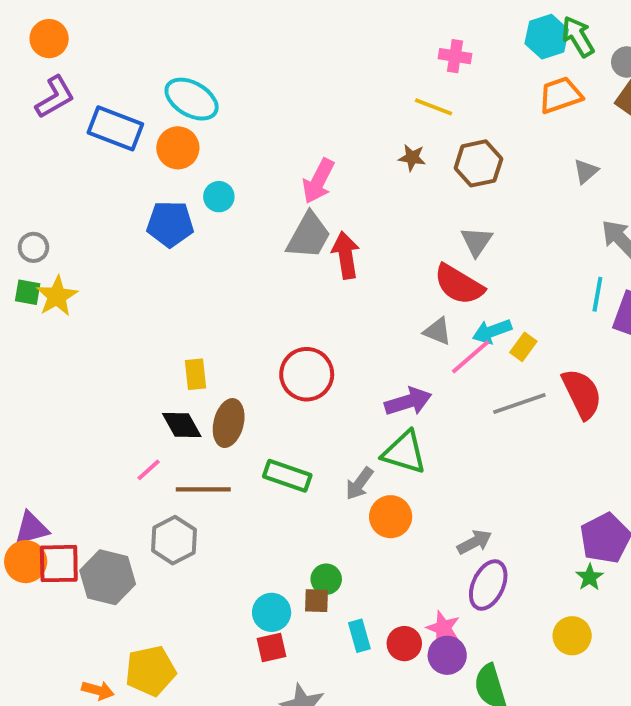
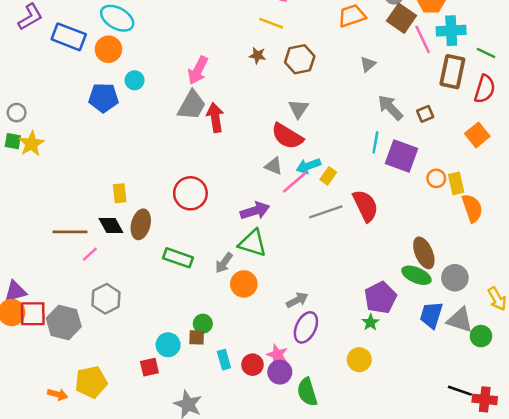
brown line: (203, 489) -> (70, 232), moved
red square: (272, 647) -> (149, 367), moved

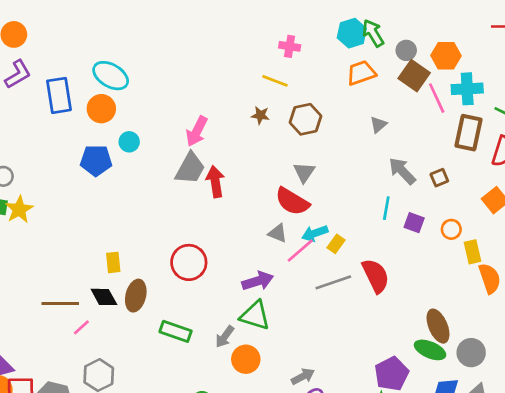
blue rectangle: (69, 37) -> (59, 95), turned 60
purple square: (402, 156) -> (414, 223), size x0.6
orange circle: (436, 178) -> (451, 229), moved

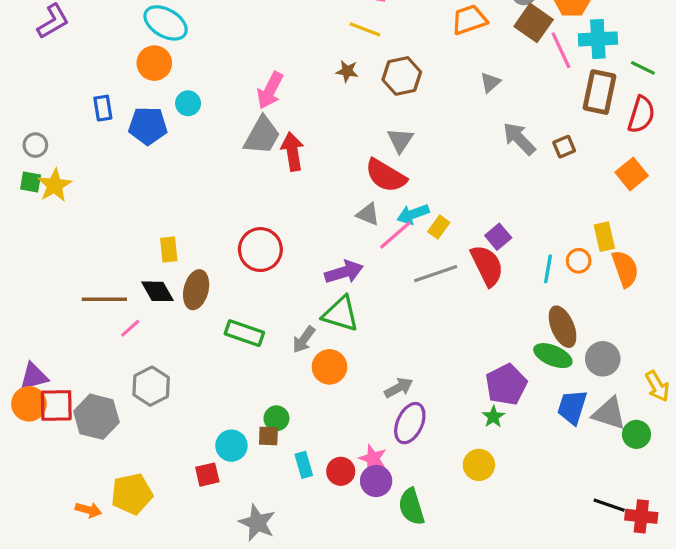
blue rectangle: (59, 95) -> (103, 108), moved, size x0.6
cyan line: (386, 208) -> (548, 269), moved
purple square: (414, 223) -> (498, 237), moved, turned 30
orange circle: (451, 229) -> (579, 261), moved

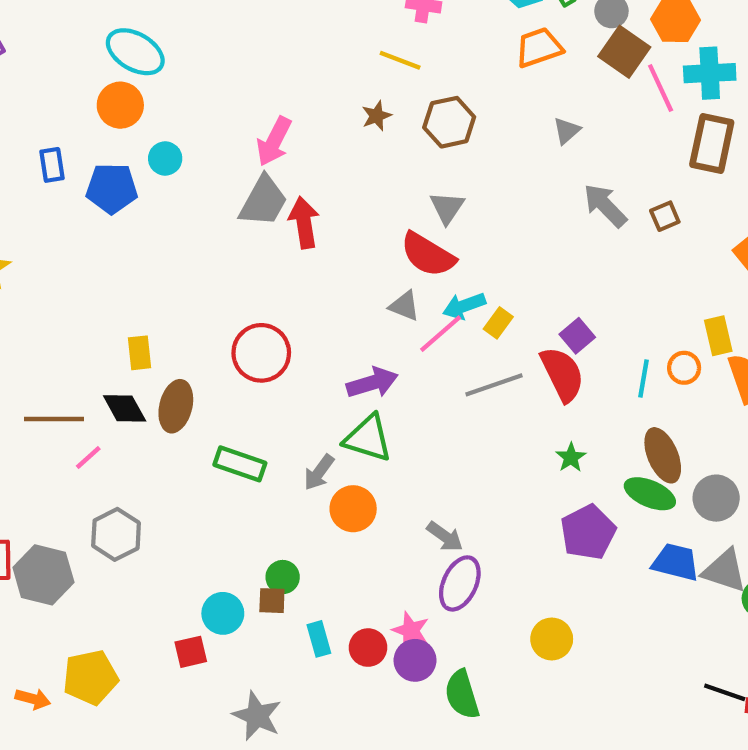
brown star: (347, 71) -> (377, 116), turned -30
gray arrow: (399, 388) -> (445, 536), turned 64
blue trapezoid: (572, 407) -> (676, 562), turned 87
green star: (493, 417) -> (571, 457), moved

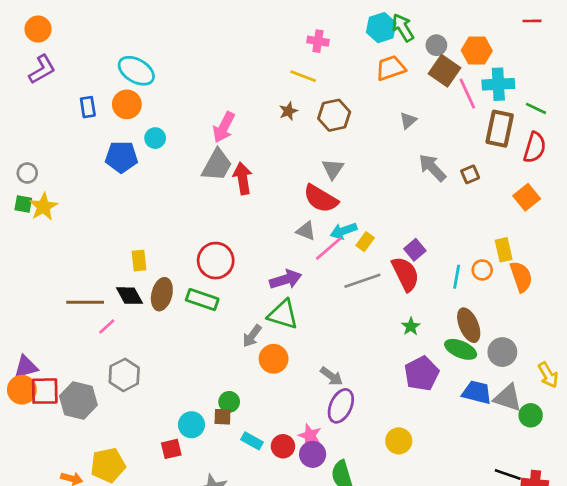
blue rectangle: (52, 165) -> (88, 107), moved
green rectangle: (240, 464) -> (202, 300), moved
cyan rectangle: (319, 639) -> (252, 441), turned -45

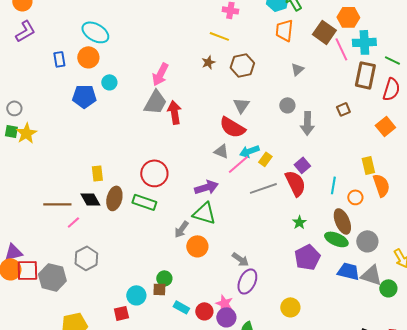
gray circle: (436, 45) -> (287, 105), moved
orange trapezoid: (391, 68) -> (284, 30), turned -65
gray arrow: (432, 168) -> (307, 123), moved, turned -135
orange circle: (482, 270) -> (355, 197), moved

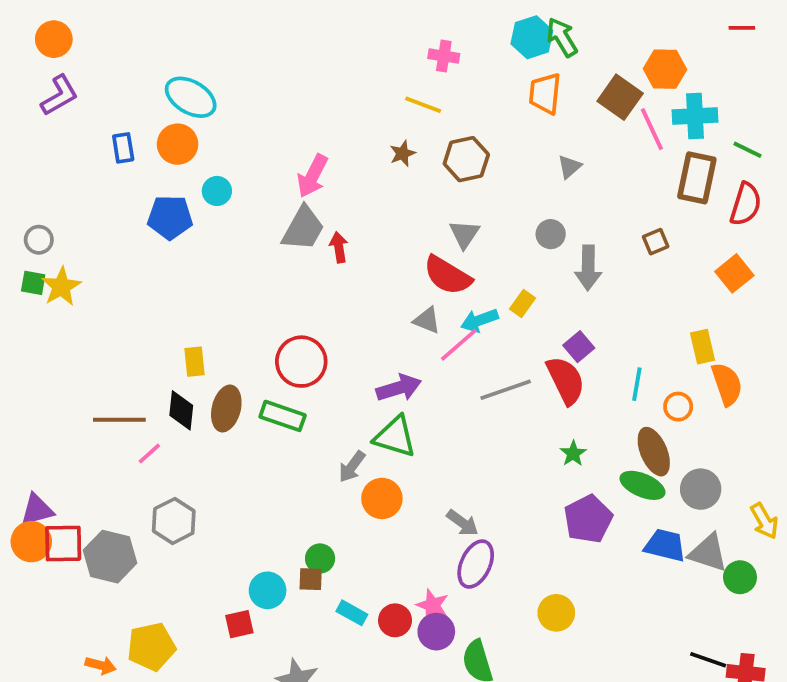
red arrow: (174, 112) -> (339, 247), size x0.7
yellow rectangle: (265, 159) -> (523, 303), moved
black diamond: (90, 199) -> (181, 410), turned 35

